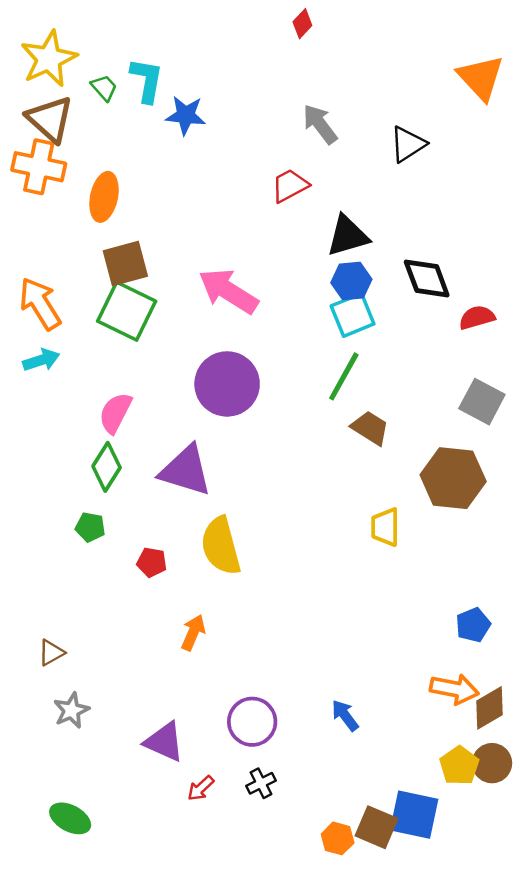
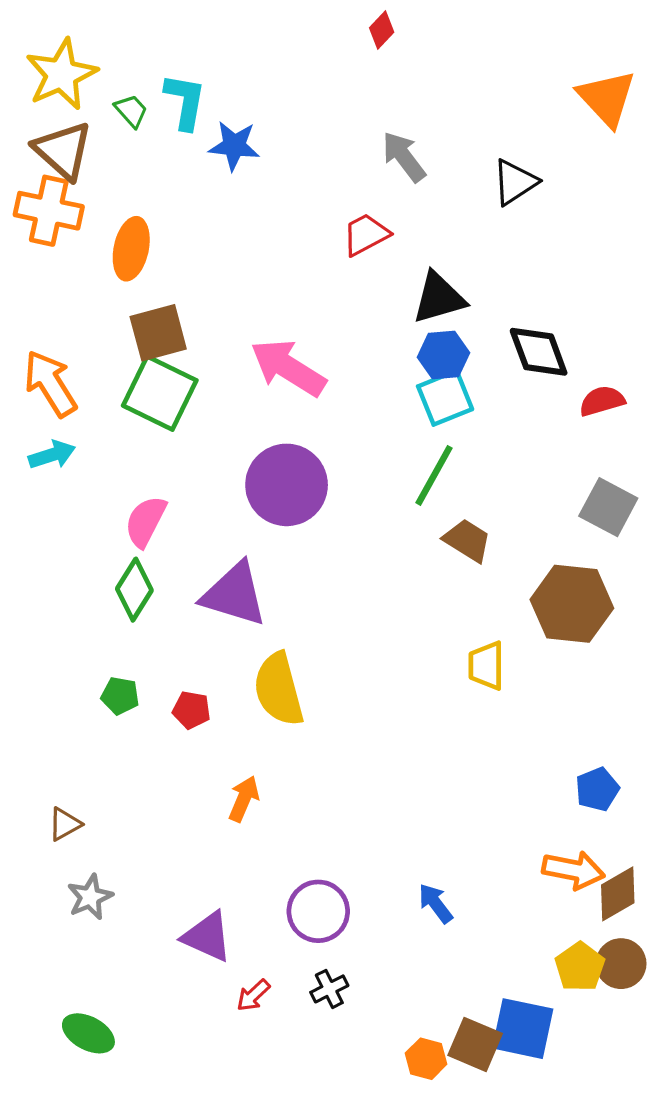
green pentagon: (90, 527) -> (120, 696), moved

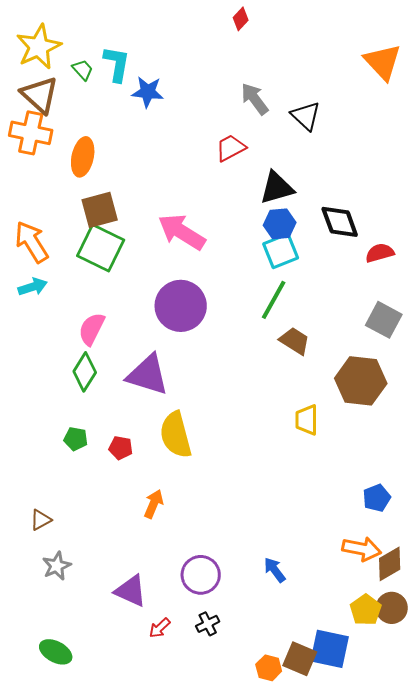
black triangle: (515, 182) -> (306, 116), moved, turned -44

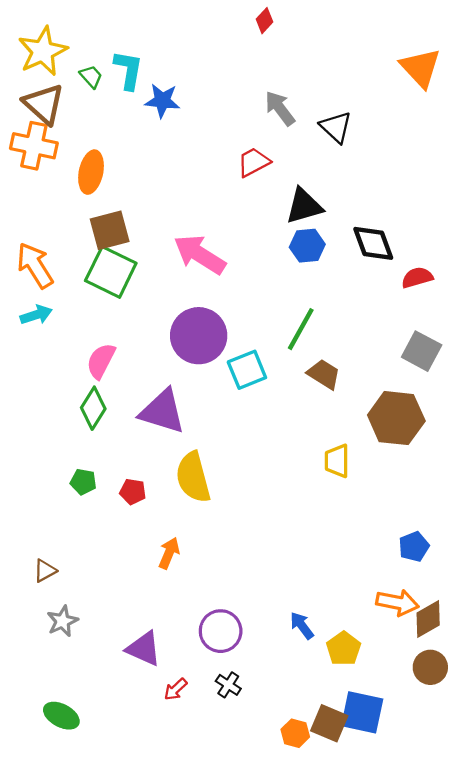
cyan square: (281, 251) -> (247, 370), moved
yellow pentagon: (366, 610) -> (344, 649), moved
black cross: (208, 624) -> (228, 685), turned -30

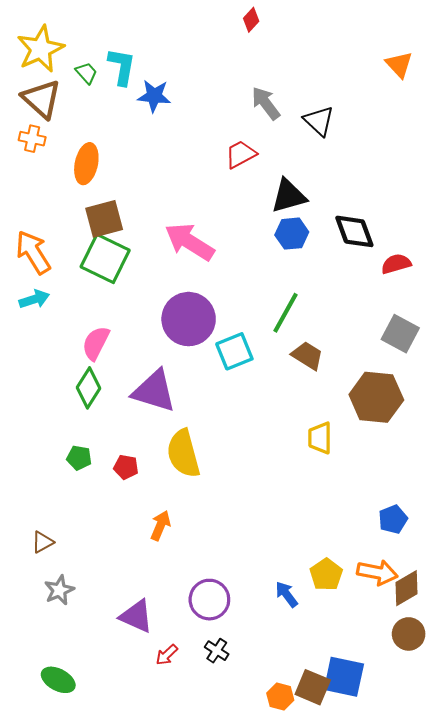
orange triangle: (420, 68) -> (399, 65), size x0.7
orange cross: (34, 146) -> (32, 139), size x0.6
yellow pentagon: (344, 649) -> (326, 575), moved

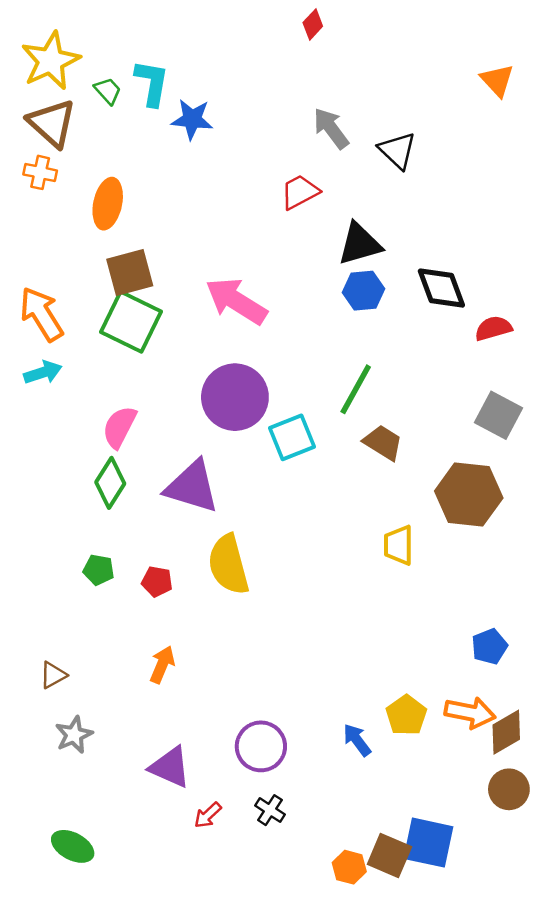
orange arrow: (160, 526) -> (162, 665), moved

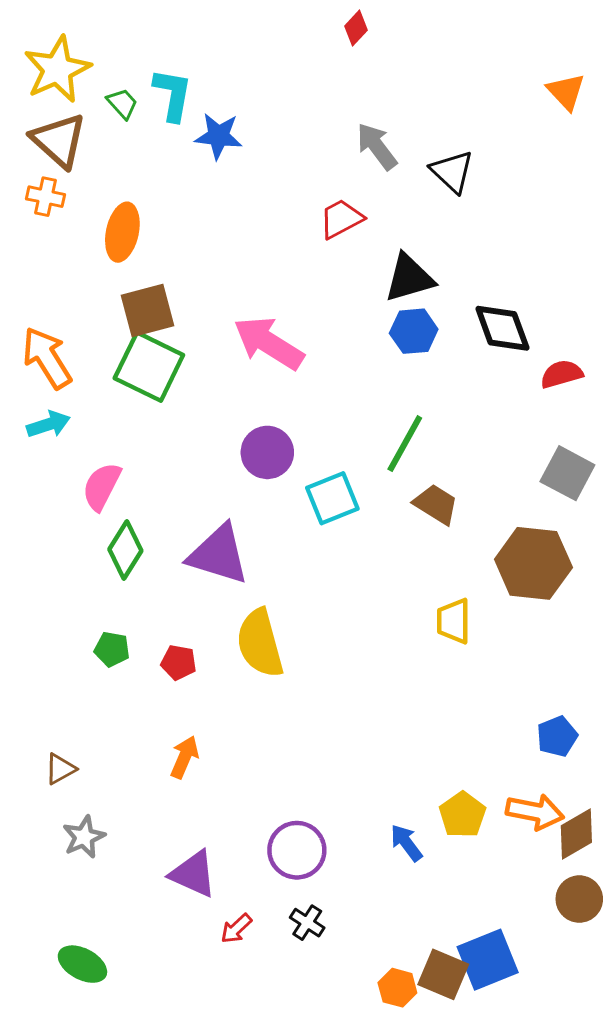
purple circle: (235, 397) -> (267, 452), size x0.7
pink semicircle: (119, 427) -> (102, 486), moved
blue square: (428, 843) -> (488, 960), turned -34

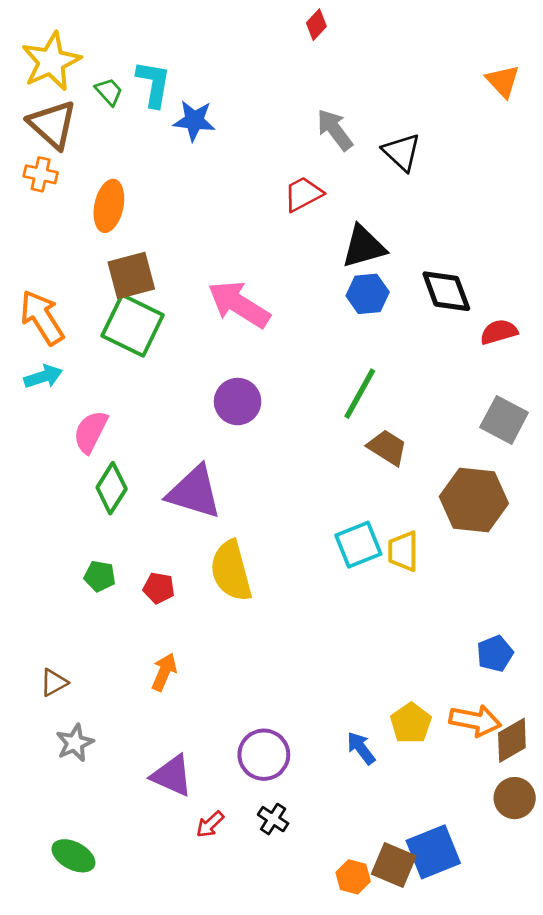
cyan square: (332, 498) -> (358, 545), moved

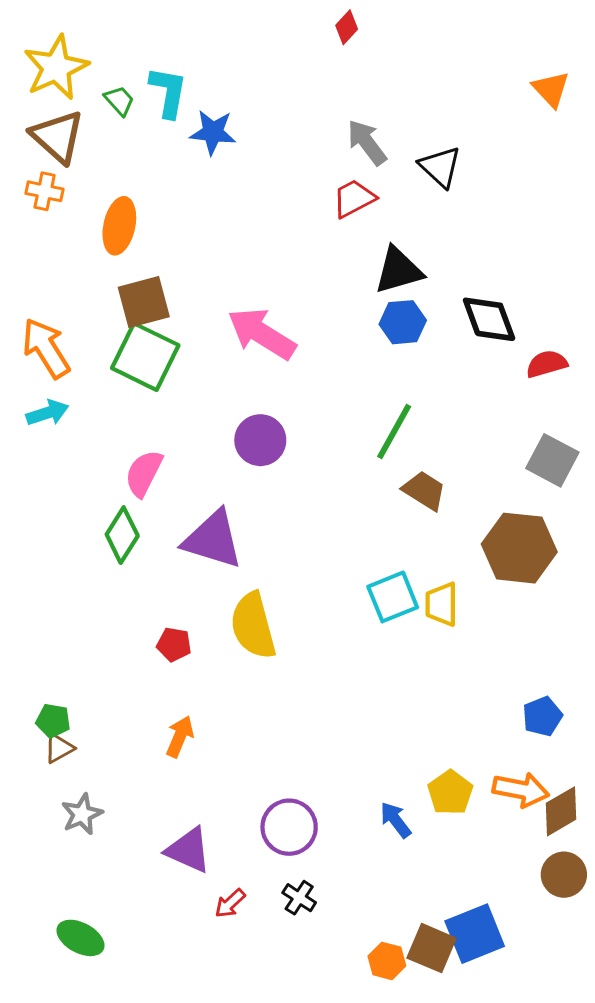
red trapezoid: (303, 194) -> (354, 198), moved
pink semicircle: (91, 432) -> (144, 473), moved
green pentagon: (100, 576) -> (53, 721), moved

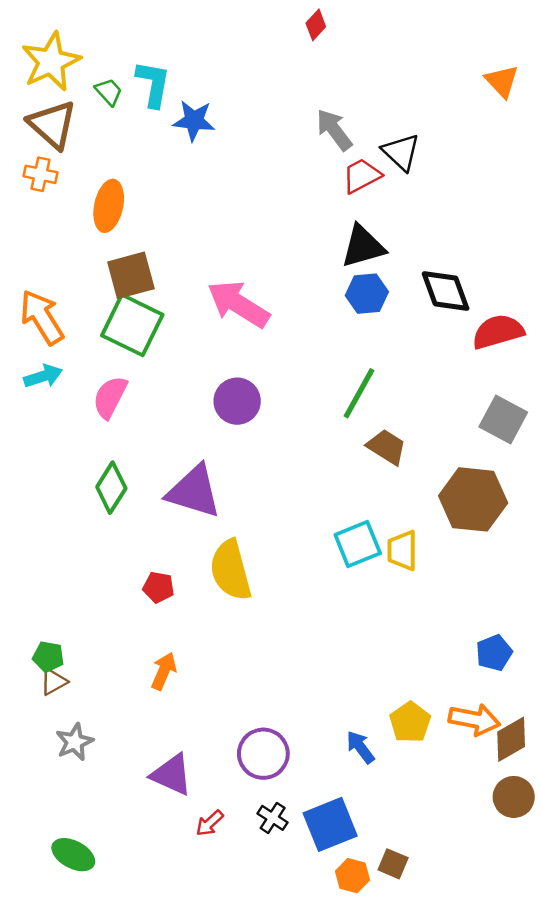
red trapezoid: (354, 198) -> (362, 176), moved
red semicircle: (547, 364) -> (498, 332), size x1.4
pink semicircle: (144, 473) -> (110, 397), moved
blue square: (475, 934) -> (330, 824), moved
brown square: (432, 948) -> (393, 864), size x0.7

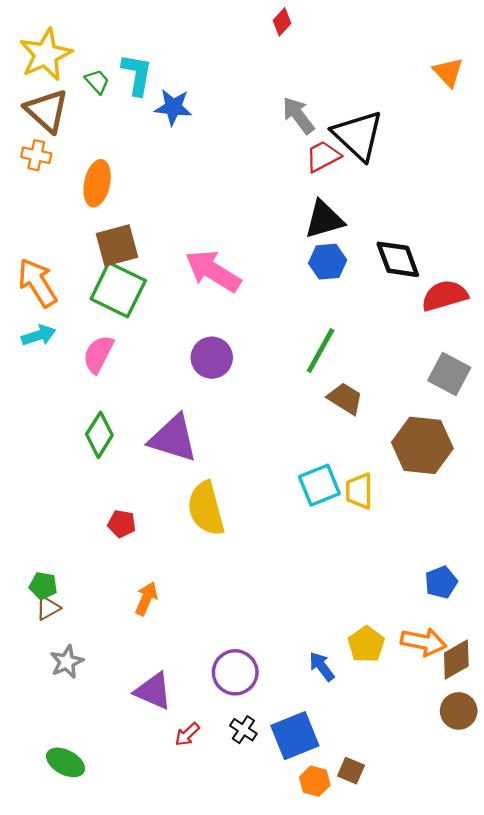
black triangle: (401, 152) -> (358, 135), size x1.5
red pentagon: (158, 587) -> (122, 524), moved

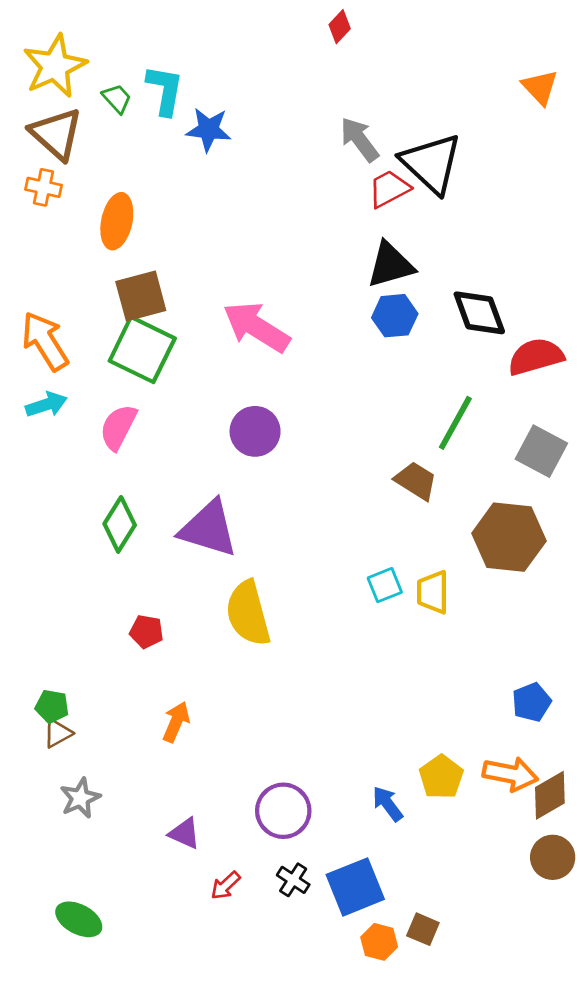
green line: (321, 351) -> (455, 423), moved
cyan square: (319, 485) -> (385, 585), size x0.7
purple triangle: (153, 691) -> (185, 833), size x0.7

